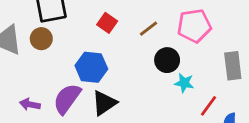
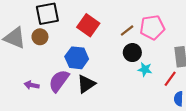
red square: (107, 23) -> (88, 25), size x1.5
brown line: (149, 29) -> (127, 31), moved
red line: (209, 106) -> (170, 79), moved

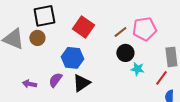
purple semicircle: (59, 81) -> (55, 80), size x0.7

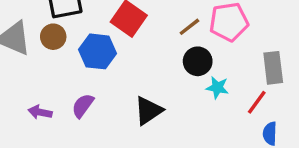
blue hexagon: (72, 58) -> (98, 51), moved
black triangle: (81, 83) -> (148, 111), moved

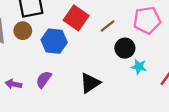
brown line: (189, 27) -> (107, 26), moved

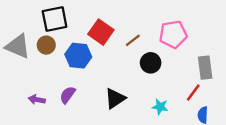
cyan star: (139, 67) -> (160, 107), moved

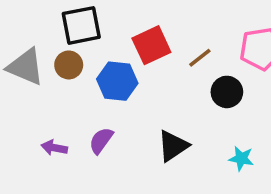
red square: (101, 32) -> (151, 45), turned 30

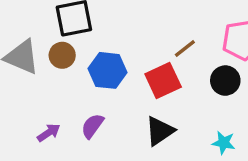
red square: (151, 45) -> (163, 81), moved
black circle: (227, 92) -> (225, 81), moved
purple arrow: (54, 148) -> (49, 133), turned 135

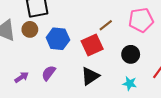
black circle: (225, 81) -> (131, 54), moved

